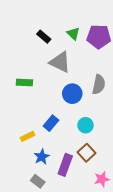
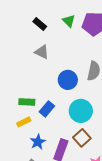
gray triangle: (60, 62) -> (42, 52), moved, size x0.7
green rectangle: (24, 82) -> (27, 102), moved
cyan circle: (85, 125) -> (81, 111), size x1.5

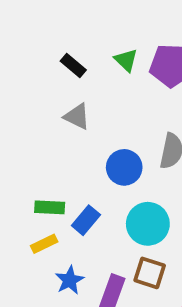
brown square: (82, 138) -> (150, 273), turned -30

